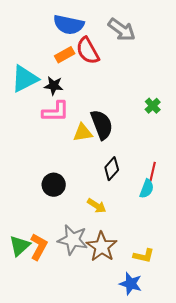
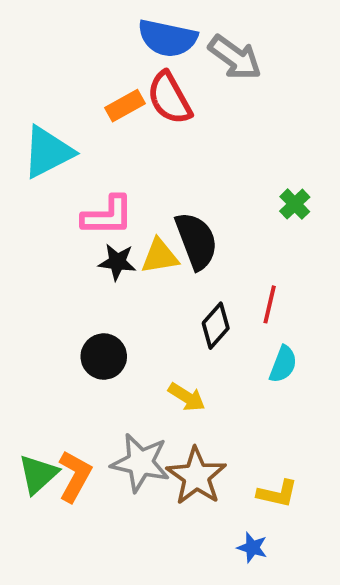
blue semicircle: (69, 25) -> (167, 38), moved
black star: (54, 86) -> (117, 262), moved
red line: (153, 172) -> (270, 304), moved
blue star: (131, 284) -> (252, 548), size x0.7

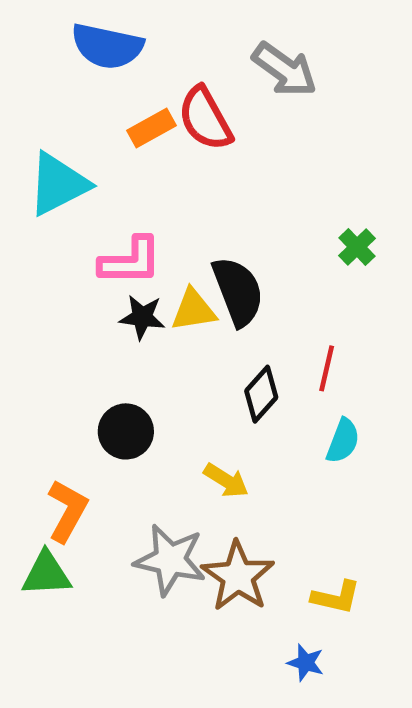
blue semicircle: (167, 38) -> (107, 46), moved
green triangle: (38, 474) -> (46, 574), turned 39
orange L-shape: (75, 476) -> (67, 511), moved

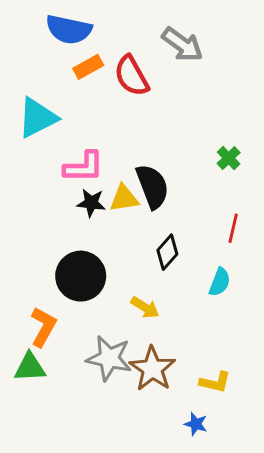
orange rectangle: (152, 128) -> (88, 67), moved
red line: (327, 368) -> (233, 228), moved
black circle: (126, 431) -> (81, 276), size x1.4

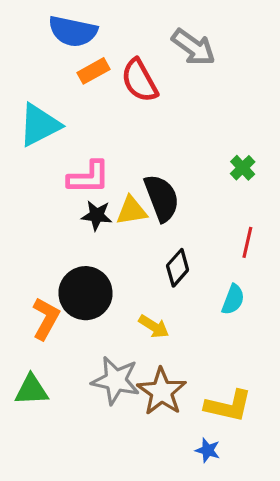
orange L-shape: (43, 327) -> (46, 319), moved
yellow L-shape: (215, 382) -> (228, 406), size x1.4

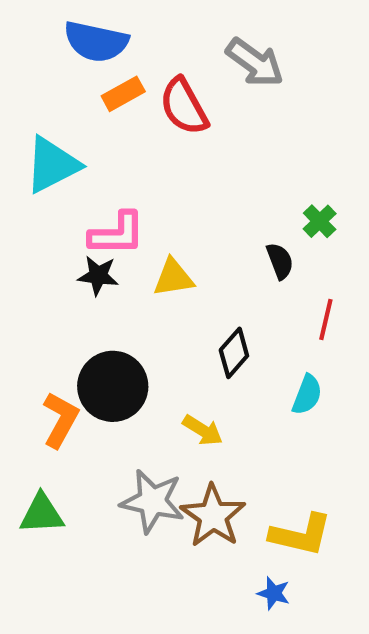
black semicircle: (162, 198) -> (280, 261), moved, size x0.6
black star: (97, 215) -> (98, 276), moved

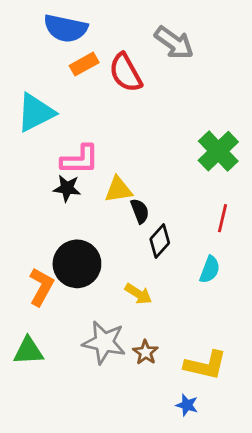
green cross: (320, 221) -> (218, 151), size x1.8
black semicircle: (280, 261) -> (140, 211), moved
brown star: (213, 516) -> (145, 352), size x0.6

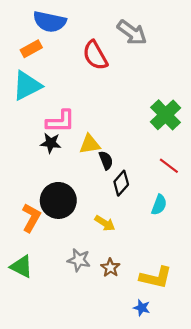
orange rectangle: (84, 64) -> (31, 49), moved
red line: (223, 218) -> (169, 166), turned -66
gray star: (104, 342) -> (79, 260), size x0.7
green triangle: (28, 351) -> (21, 267), turned 30

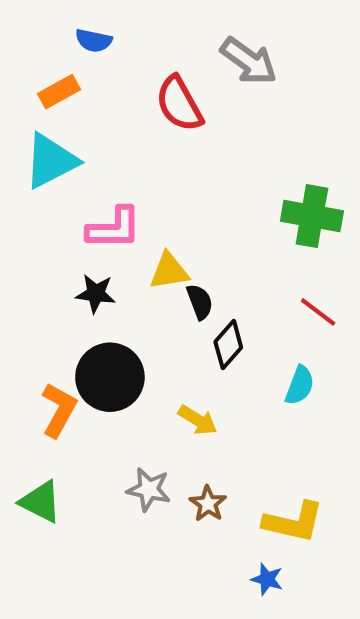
blue semicircle: (50, 22) -> (94, 41), size x0.6
green cross: (166, 115) -> (312, 216), turned -36
black star: (51, 143) -> (96, 294), moved

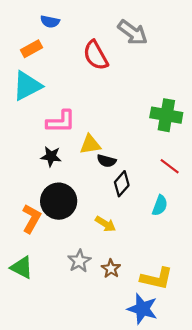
black semicircle: (200, 302) -> (107, 161), turned 126
gray star: (149, 489) -> (79, 261), turned 30
blue star: (267, 579) -> (142, 309), size x1.8

